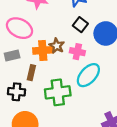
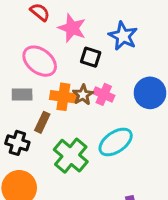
black square: (80, 25) -> (91, 57), moved, turned -32
pink cross: (77, 52) -> (104, 94), moved
green cross: (58, 92) -> (71, 156), turned 35

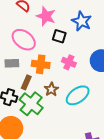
brown star: (83, 95) -> (51, 89), moved
green cross: (71, 156) -> (31, 104), moved

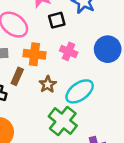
black square: (59, 36) -> (57, 20), turned -32
green cross: (31, 104) -> (63, 121), moved

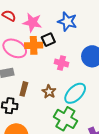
orange cross: (34, 54) -> (34, 45), moved

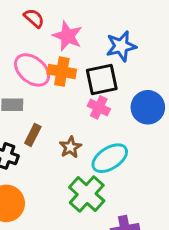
blue star: (67, 22) -> (121, 46), turned 30
black square: (48, 40) -> (102, 79), moved, size x1.5

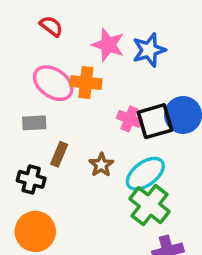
pink star: (67, 36) -> (108, 45), moved
black square: (102, 79) -> (155, 121), moved
green cross: (87, 194) -> (150, 205), moved

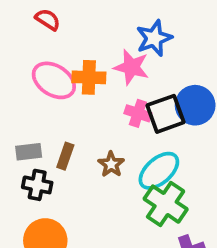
pink star: (108, 45) -> (131, 67), moved
gray rectangle: (34, 123) -> (29, 152), moved

